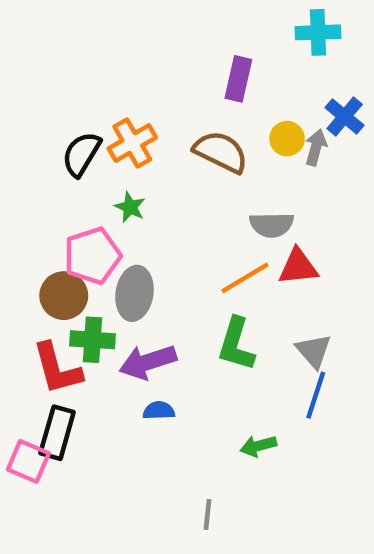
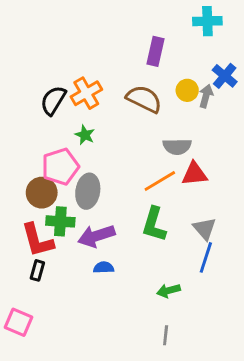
black rectangle: (57, 433) -> (37, 270), moved, size x0.6
pink square: (28, 461) -> (19, 322), moved
gray line: (207, 514) -> (166, 335), moved

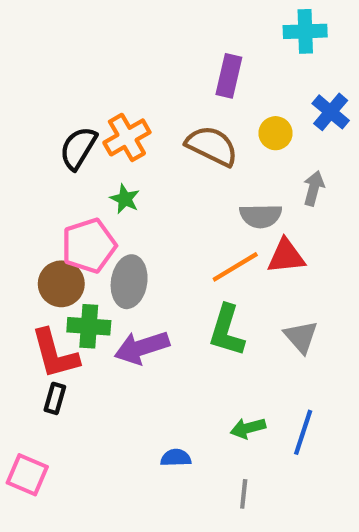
gray arrow: (206, 96) -> (314, 188), moved
blue line: (206, 257) -> (303, 432), moved
blue semicircle: (104, 268) -> (176, 458), moved

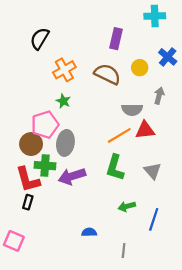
black semicircle: (78, 148) -> (40, 39), moved
green arrow: (248, 428) -> (127, 206), moved

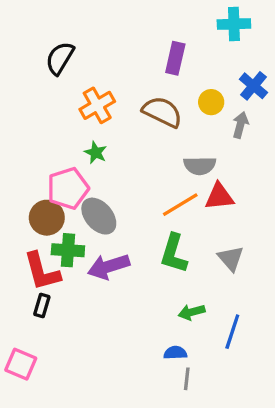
gray arrow: (159, 96) -> (240, 125), moved
gray ellipse: (65, 143) -> (99, 216), turned -50
blue semicircle: (89, 232) -> (175, 353), moved

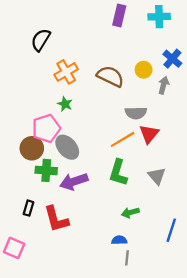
purple rectangle: (175, 58) -> (119, 15), moved
red triangle: (219, 197) -> (149, 134), turned -45
red L-shape: (42, 271) -> (56, 219), moved
blue line: (232, 332) -> (171, 230), moved

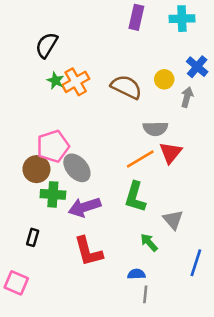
green star: (65, 104) -> (55, 81), moved
gray triangle: (157, 176) -> (173, 220), moved
green arrow: (130, 212) -> (149, 242), turned 63
red L-shape: (56, 219) -> (88, 251), moved

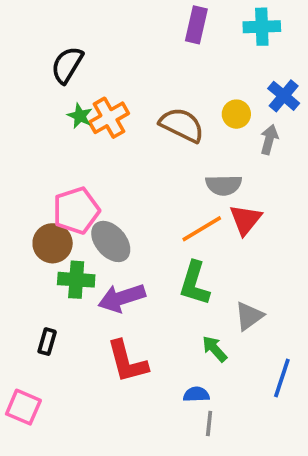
gray triangle: (173, 220) -> (249, 316), turned 35

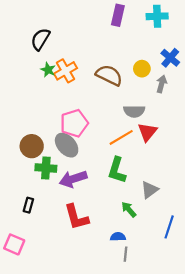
pink pentagon: (76, 211) -> (74, 123), moved

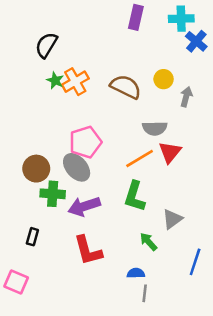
blue cross: (170, 58) -> (196, 41), moved

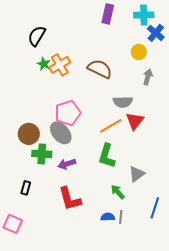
yellow circle: (164, 79) -> (139, 52), moved
purple arrow: (84, 206) -> (67, 164), size x0.7
gray line: (145, 293) -> (121, 217), moved

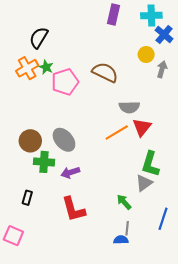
orange cross: (60, 65) -> (27, 68), moved
gray arrow: (148, 77) -> (162, 69), moved
pink pentagon: (68, 113) -> (65, 82), moved
green L-shape: (107, 156) -> (150, 164), moved
blue semicircle: (108, 217) -> (121, 240), moved

